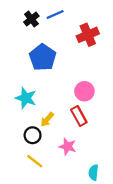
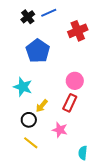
red rectangle: (79, 116) -> (70, 103), turned 54

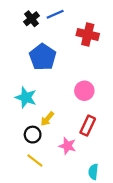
red cross: (78, 31) -> (88, 35), turned 36
red rectangle: (70, 103) -> (88, 126), moved

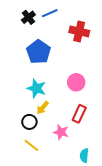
cyan star: (26, 97) -> (37, 88), moved

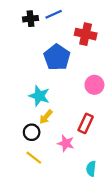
black cross: (28, 17) -> (30, 19), turned 32
blue pentagon: (39, 52) -> (57, 57), moved
pink circle: (76, 82) -> (94, 85), moved

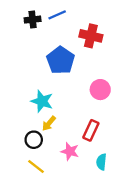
cyan semicircle: (91, 169) -> (101, 162), moved

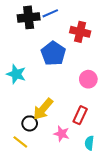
black cross: (33, 20) -> (29, 17), size x1.5
cyan star: (42, 101) -> (16, 74), moved
yellow arrow: (49, 123) -> (43, 109), size x1.6
yellow line: (36, 167) -> (20, 142), moved

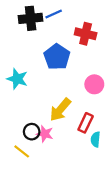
yellow arrow: (43, 109) -> (60, 110), moved
pink star: (62, 134) -> (45, 134), moved
cyan semicircle: (89, 143) -> (95, 139), moved

